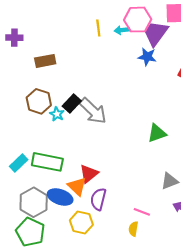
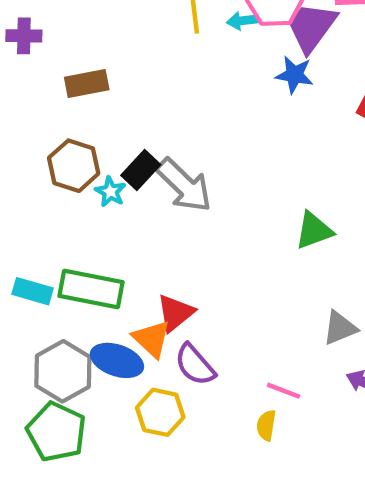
cyan rectangle: (19, 163) -> (33, 291), turned 60
purple semicircle: (98, 199) -> (195, 365), turned -55

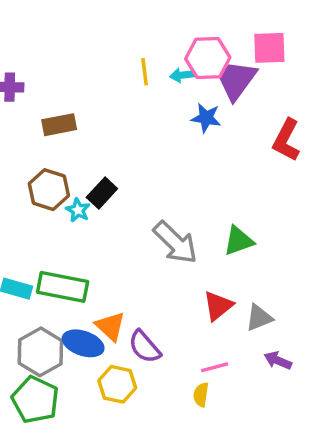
blue star: (294, 75) -> (206, 118), moved
gray arrow: (184, 185) -> (175, 243), moved
red triangle: (175, 313) -> (218, 306), moved
pink line: (284, 391) -> (215, 367), turned -36

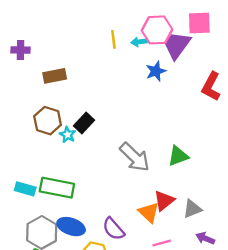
blue star: (206, 118) -> (156, 71), turned -30
orange triangle: (110, 326) -> (149, 212), moved

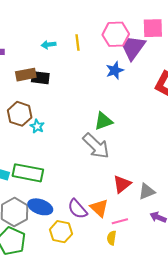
cyan arrow: (139, 42) -> (49, 45), moved
black rectangle: (84, 123) -> (40, 78), moved, turned 54
green triangle: (178, 156) -> (103, 121), moved
orange triangle: (149, 212) -> (99, 208), moved

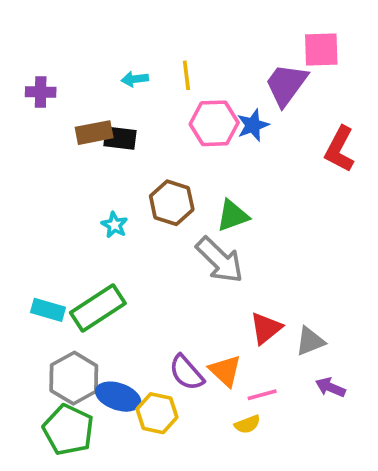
pink hexagon: (116, 34) -> (214, 123), moved
brown hexagon: (20, 114) -> (172, 203), moved
green rectangle: (28, 173) -> (98, 308), turned -44
blue ellipse: (40, 207) -> (118, 397), moved
yellow semicircle: (112, 238) -> (247, 424), turned -120

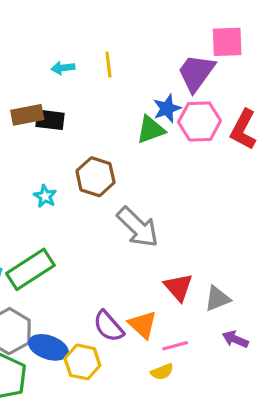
pink hexagon: (214, 123) -> (199, 121), moved
green triangle: (233, 216) -> (151, 130), moved
red triangle: (266, 328) -> (178, 287), turned -32

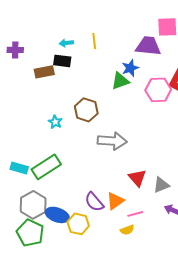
purple trapezoid: (196, 73) -> (148, 46), turned 60
black rectangle: (50, 120) -> (62, 61), moved
pink hexagon: (199, 121) -> (158, 90), moved
gray arrow: (138, 227) -> (112, 141), turned -40
orange triangle: (143, 325) -> (115, 201), turned 42

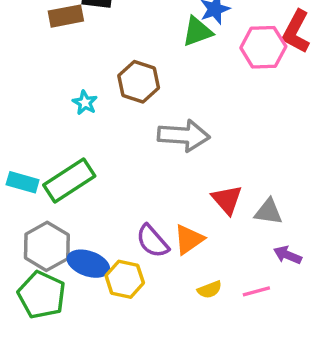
gray triangle: (161, 185) -> (268, 212), turned 30
pink line: (135, 214) -> (256, 291), moved

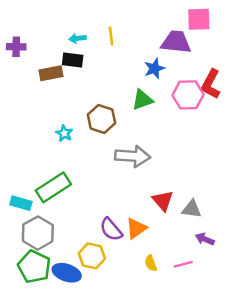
green triangle: (197, 32) -> (142, 100), moved
cyan rectangle: (23, 182) -> (21, 203), moved
blue ellipse: (88, 264) -> (67, 273), moved
yellow semicircle: (210, 290) -> (151, 263), turned 91

